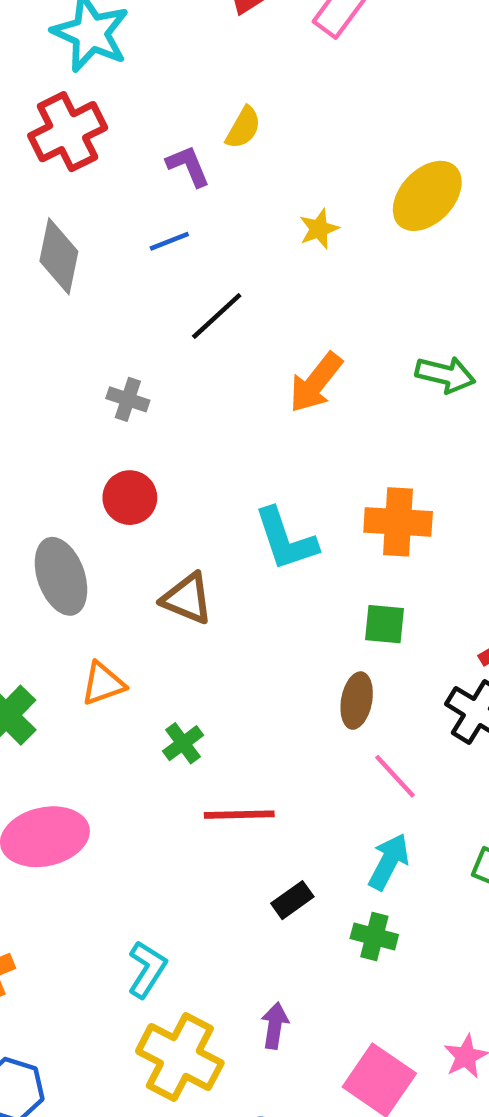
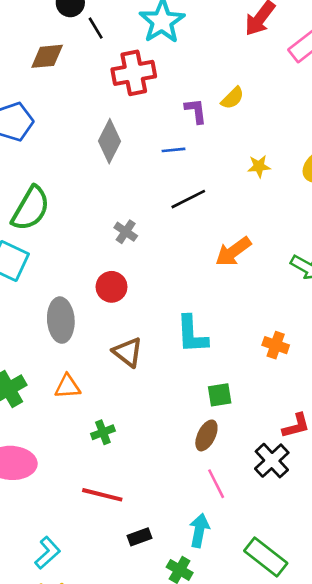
orange cross: (398, 522) -> (276, 345), moved, size x0.7
green square: (385, 624) -> (220, 395), moved, turned -30
red line: (239, 815) -> (102, 495), moved
cyan arrow: (389, 862) -> (199, 530), turned -32

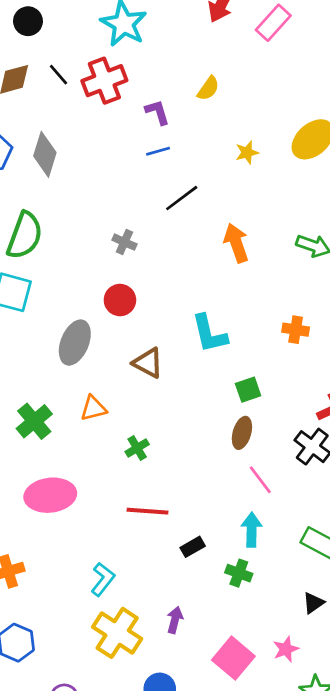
black line: (96, 28) -> (58, 75), moved
purple L-shape: (196, 111) -> (157, 112), moved
gray diamond: (110, 141) -> (45, 154), moved
orange arrow: (233, 252) -> (236, 243), turned 117
gray ellipse: (61, 320) -> (75, 343), turned 36

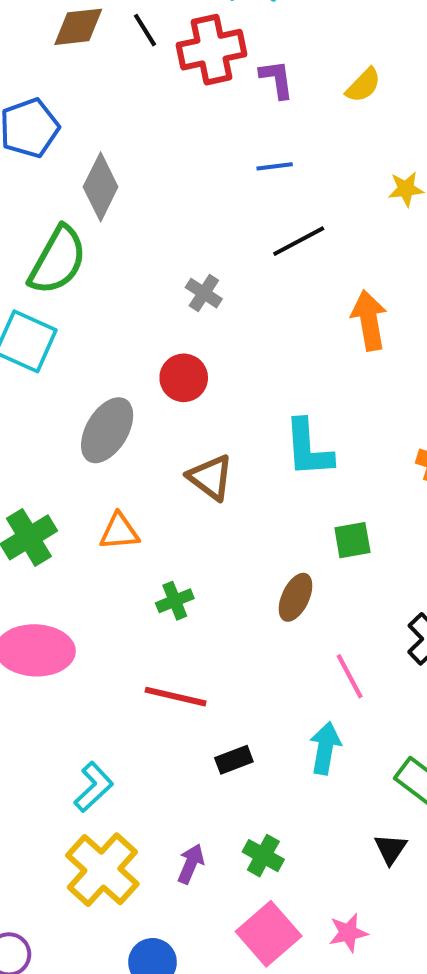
purple L-shape: (157, 112) -> (277, 79), moved
gray diamond: (45, 154) -> (101, 187), moved
brown ellipse: (242, 433) -> (295, 597), moved
green cross: (239, 573) -> (263, 856), moved
black triangle: (313, 603) -> (391, 849), moved, turned -30

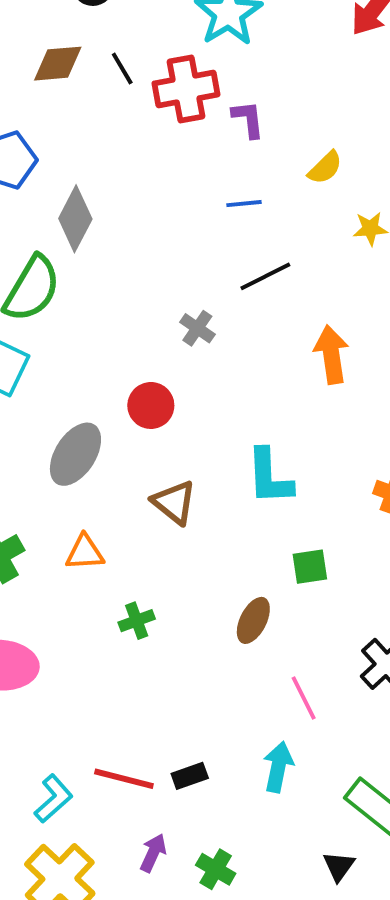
yellow semicircle: (363, 85) -> (325, 168), moved
gray cross: (204, 293) -> (197, 328), moved
red line: (176, 697) -> (124, 779), moved
purple arrow: (191, 864) -> (153, 853), moved

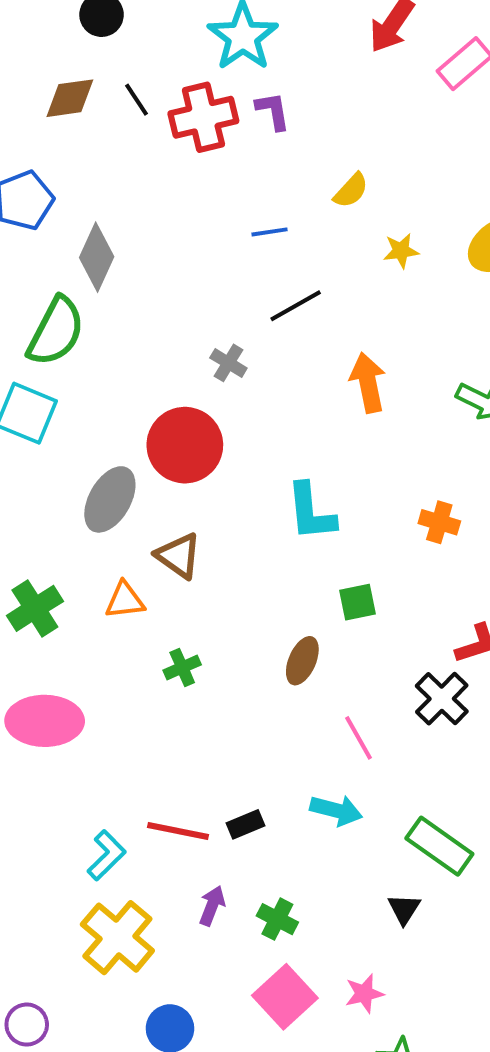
purple L-shape: (248, 119) -> (273, 111), moved
red circle: (151, 405) -> (185, 445), size x1.6
brown triangle: (174, 502) -> (178, 556), moved
cyan arrow: (278, 767) -> (336, 810), turned 96

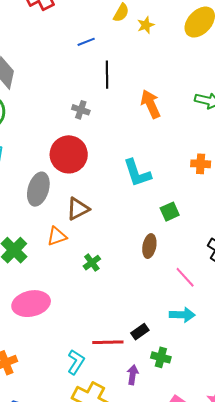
yellow star: (401, 251) -> (146, 25), moved
black line: (296, 306) -> (107, 75), turned -48
brown triangle: (178, 556) -> (78, 209), turned -50
green cross: (277, 919) -> (161, 357), moved

